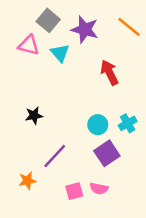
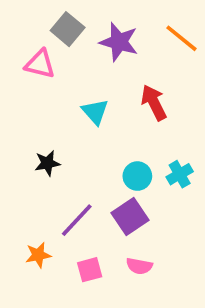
cyan triangle: (60, 53) -> (95, 112), moved
purple square: (107, 153) -> (130, 216), moved
pink square: (74, 191) -> (90, 270), moved

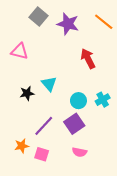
pink triangle: (40, 64) -> (20, 51), moved
cyan triangle: (95, 112) -> (49, 84), moved
pink square: (90, 270) -> (42, 154), moved, turned 32

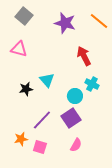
gray square: (39, 16) -> (24, 16), moved
cyan cross: (103, 100) -> (92, 84), moved, turned -32
pink semicircle: (80, 152) -> (76, 145), turned -72

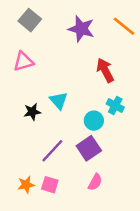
pink triangle: (19, 49) -> (23, 62), turned -30
orange star: (21, 139) -> (26, 185), moved

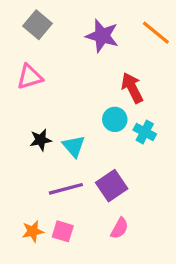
cyan triangle: (59, 100) -> (74, 146), moved
cyan circle: (94, 121) -> (115, 119), moved
purple line: (52, 151) -> (66, 189), turned 32

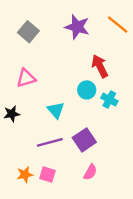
gray square: (38, 25) -> (28, 32), moved
pink triangle: (30, 77) -> (26, 78), moved
black star: (41, 140) -> (12, 114), moved

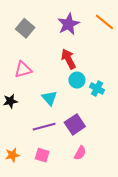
purple star: (77, 27) -> (68, 24), turned 30
red arrow: (100, 66) -> (68, 59), moved
orange star: (25, 175) -> (12, 155), moved

